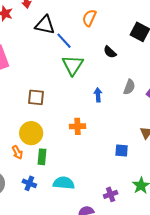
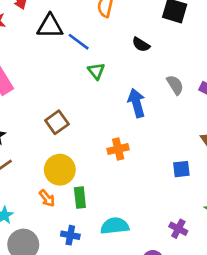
green triangle: (73, 65) -> (96, 71), size x0.6
gray semicircle: (129, 87) -> (175, 85), turned -42
blue arrow: (98, 95) -> (136, 103), size x1.5
brown square: (36, 97) -> (57, 122), turned -30
purple cross: (111, 194) -> (178, 229), turned -32

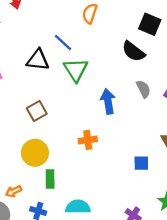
black triangle: (50, 26) -> (38, 60), moved
black semicircle: (141, 45) -> (133, 51), moved, size x1.5
green triangle: (96, 71) -> (76, 70), size x1.6
orange arrow: (47, 198) -> (14, 191), moved, turned 98

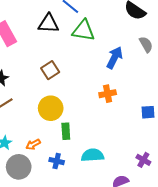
green triangle: (76, 70) -> (83, 31), turned -45
blue arrow: (108, 101) -> (114, 58), turned 40
orange cross: (88, 140) -> (108, 94), moved

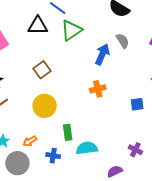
green triangle: (83, 31) -> (71, 30), turned -40
gray semicircle: (146, 44) -> (123, 41), moved
green rectangle: (66, 131) -> (68, 132), moved

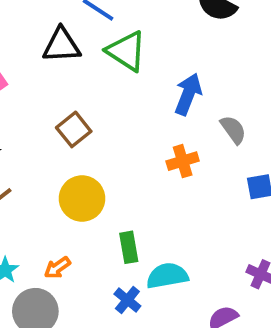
green triangle: (71, 30) -> (126, 51), turned -50
gray semicircle: (123, 41) -> (233, 130), moved
blue cross: (53, 156) -> (127, 300), moved, turned 32

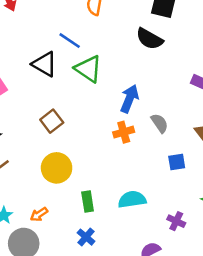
black triangle: (62, 45) -> (44, 64), turned 32
orange cross: (183, 161) -> (124, 132), moved
cyan semicircle: (167, 276) -> (132, 199), moved

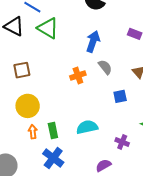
blue arrow: (129, 99) -> (93, 41), moved
brown square: (52, 121) -> (22, 70), turned 30
orange arrow: (39, 214) -> (33, 132), moved, turned 120
blue cross: (86, 237) -> (53, 158), size x1.5

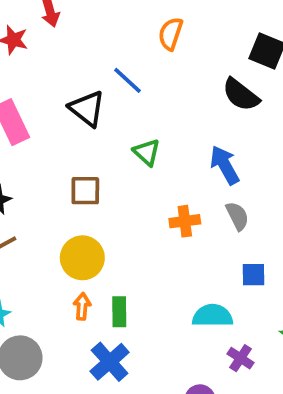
green triangle: (48, 28) -> (147, 152), moved, size x0.7
blue arrow: (93, 41) -> (225, 165), turned -60
cyan semicircle: (87, 127) -> (212, 316), moved

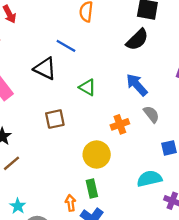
black semicircle: (241, 95) -> (137, 40), turned -70
yellow circle: (82, 258) -> (97, 155), moved
orange arrow: (82, 306) -> (71, 203), moved

